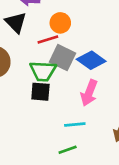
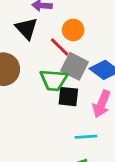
red line: (48, 39) -> (60, 47), turned 60
black square: (40, 92) -> (68, 97), moved

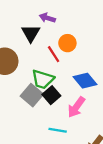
gray square: (75, 66) -> (32, 95), moved
black square: (68, 97) -> (51, 95), turned 30

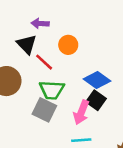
red line: (54, 54) -> (44, 62), moved
black square: (51, 95) -> (96, 100), moved
pink arrow: (76, 107) -> (81, 112), moved

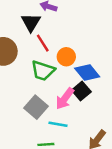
orange circle: (68, 45) -> (66, 57), moved
gray square: (44, 110) -> (36, 107), moved

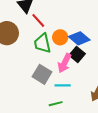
orange circle: (66, 57) -> (60, 37), moved
green trapezoid: (43, 71) -> (42, 43), turned 70

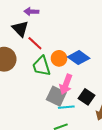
black square: (77, 54) -> (87, 97), moved
gray square: (42, 74) -> (56, 96), moved

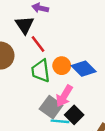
black square: (87, 97) -> (74, 115), moved

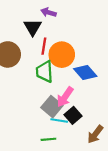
red line: (38, 44) -> (44, 46), turned 42
orange circle: (62, 66) -> (62, 55), moved, size x1.5

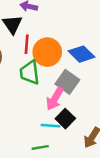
blue diamond: (85, 73) -> (81, 54), moved
gray square: (52, 107) -> (67, 82), moved

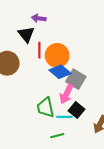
blue diamond: (81, 54) -> (60, 72), moved
green trapezoid: (30, 73) -> (45, 108), moved

